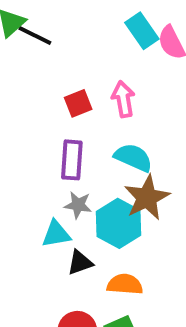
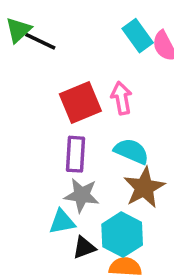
red square: (78, 103) -> (80, 103), size x1.6
gray star: (78, 205) -> (82, 195), size x1.4
cyan hexagon: (118, 223) -> (122, 235), moved

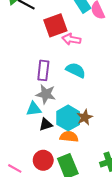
pink arrow: (122, 98) -> (71, 39), turned -72
red square: (80, 103) -> (55, 25), moved
brown star: (144, 188) -> (85, 117), moved, size x0.7

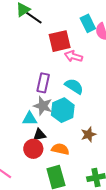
brown star: (85, 117) -> (88, 134), moved
cyan hexagon: (68, 118) -> (63, 110), moved
red circle: (43, 160) -> (33, 149), moved

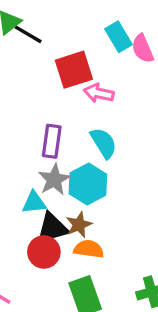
cyan semicircle: (74, 86) -> (104, 143), turned 30
gray star: (43, 106) -> (54, 180), turned 30
brown star: (88, 134) -> (79, 225), moved
black triangle: (39, 135) -> (52, 228), size x1.5

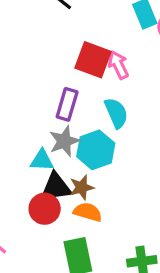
red square: (74, 70) -> (93, 60), moved, turned 30
pink arrow: (99, 93) -> (118, 65), turned 44

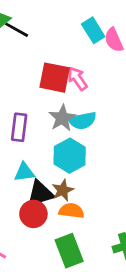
purple rectangle: (67, 104) -> (19, 127), moved
cyan semicircle: (116, 113) -> (82, 121), turned 112
gray star: (64, 141) -> (62, 118), moved

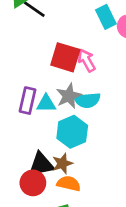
cyan triangle: (24, 172) -> (46, 103), moved

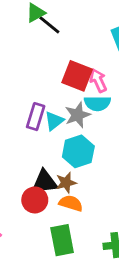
cyan semicircle: (87, 100) -> (97, 103), moved
cyan triangle: (46, 103) -> (54, 121), turned -42

